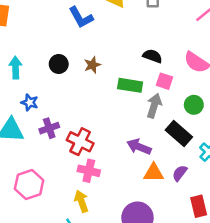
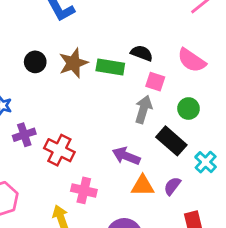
brown star: (92, 65) -> (73, 63), size x1.5
green rectangle: (130, 85) -> (110, 67), moved
pink cross: (89, 171) -> (84, 190), moved

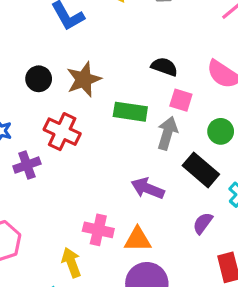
green rectangle: (110, 67) -> (130, 112), moved
red cross: (59, 150) -> (62, 132), moved
orange triangle: (143, 186) -> (138, 239), moved

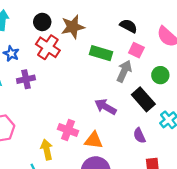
red cross: (62, 132) -> (48, 47), moved
purple semicircle: (203, 223) -> (139, 136), turned -70

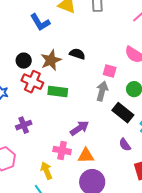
black semicircle: (128, 26) -> (77, 54), moved
green rectangle: (101, 53) -> (58, 92), moved
purple cross: (26, 79) -> (24, 125), moved
purple arrow: (105, 107) -> (79, 128), moved, turned 126

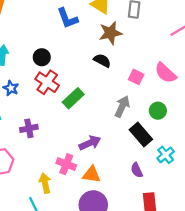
brown star: (51, 60) -> (110, 33), moved
pink square: (110, 71) -> (136, 77), moved
green rectangle: (58, 92) -> (73, 98), turned -60

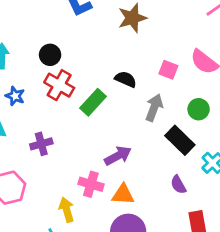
black semicircle: (102, 61) -> (126, 79), moved

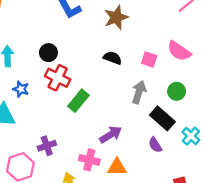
black semicircle: (126, 79) -> (113, 58), moved
green rectangle: (93, 102) -> (78, 101), moved
purple cross: (41, 144) -> (47, 146), moved
purple semicircle: (178, 185) -> (155, 145), moved

